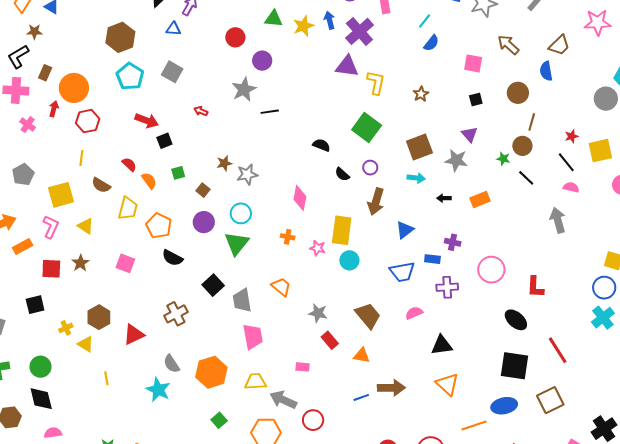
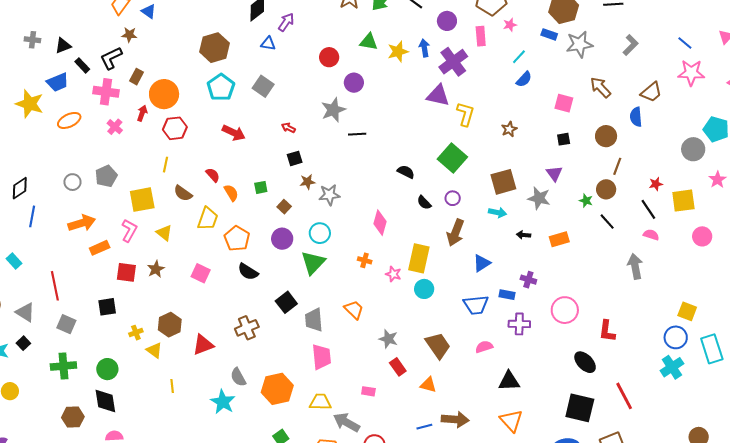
black square: (164, 141) -> (295, 158), moved

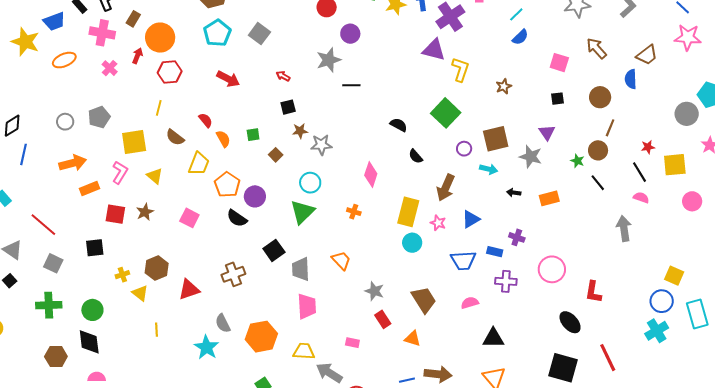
purple circle: (453, 198) -> (464, 149), moved
purple circle: (282, 239) -> (255, 196), moved
pink star: (393, 274) -> (438, 223), moved
red line: (55, 286) -> (43, 225), turned -40

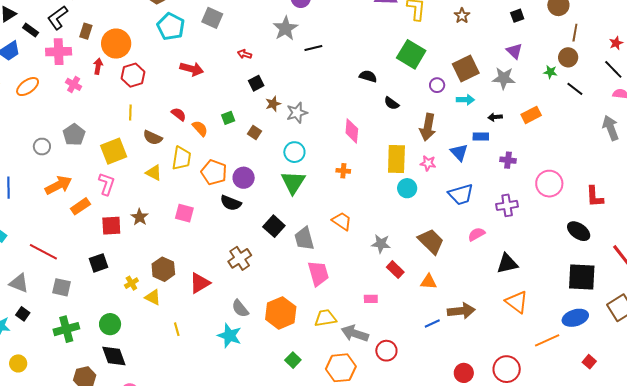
yellow triangle: (155, 176) -> (154, 173), moved
blue triangle: (471, 219) -> (459, 152), turned -30
blue rectangle: (495, 252) -> (481, 136), moved

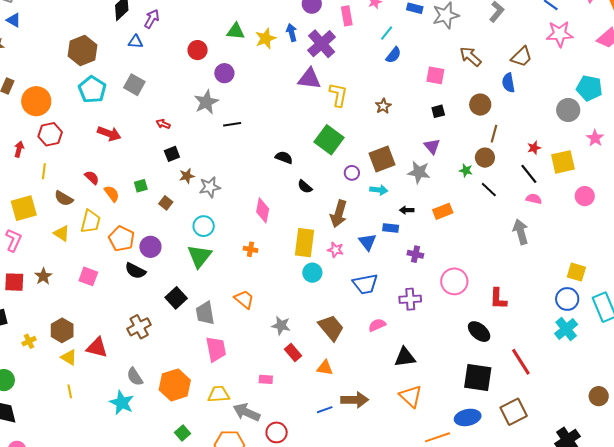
red arrow: (98, 66) -> (19, 149), moved
red triangle: (200, 283) -> (97, 348), turned 40
yellow triangle: (153, 297) -> (69, 357), moved

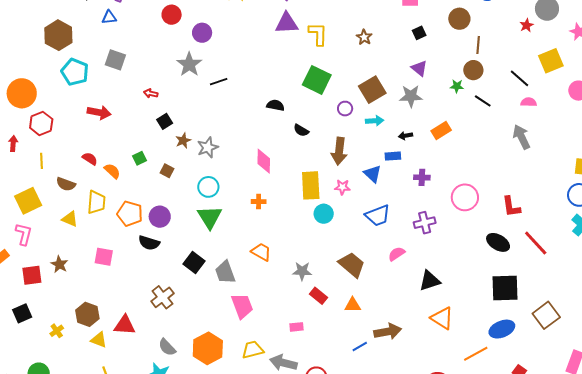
red star: (534, 148) -> (527, 25), moved
red line: (521, 362) -> (536, 243), moved

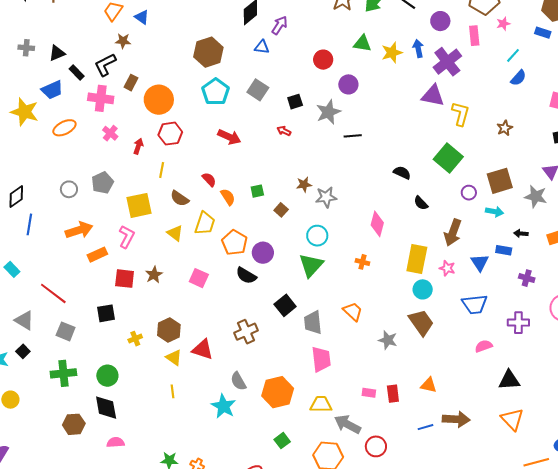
black square: (165, 121) -> (295, 102), moved
brown trapezoid: (352, 265) -> (421, 322), moved
red rectangle: (319, 296) -> (393, 394), moved, turned 30

